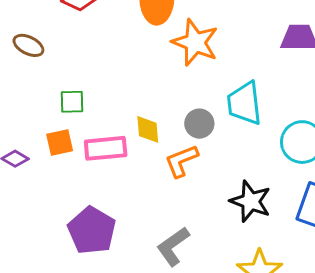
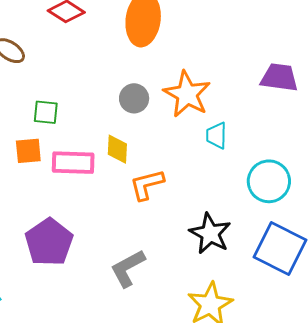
orange star: (195, 43) -> (187, 94), moved
cyan trapezoid: (244, 103) -> (217, 136), size x0.6
gray circle: (199, 124) -> (134, 98), moved

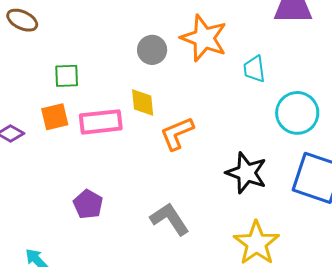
cyan trapezoid: (217, 136) -> (254, 69), moved
purple pentagon: (49, 242) -> (88, 204), size x0.6
gray L-shape: (128, 268) -> (170, 219), turned 93

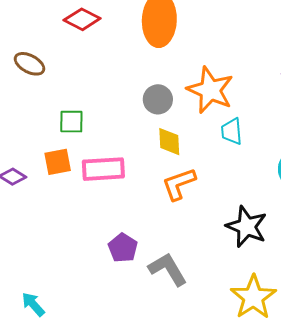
cyan trapezoid: (254, 69) -> (232, 131), moved
yellow diamond: (143, 102) -> (169, 142), moved
purple pentagon: (88, 204) -> (123, 248), moved

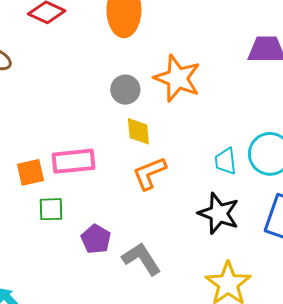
green square: (71, 122) -> (51, 209), moved
cyan trapezoid: (232, 131) -> (226, 161), moved
orange square: (58, 162) -> (31, 172), moved

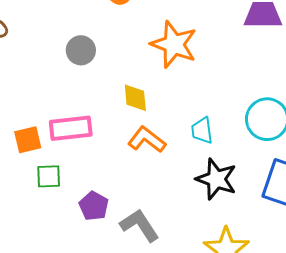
gray circle: (125, 90) -> (81, 50), moved
cyan trapezoid: (226, 161) -> (202, 131), moved
orange L-shape: (149, 173) -> (147, 140), turned 60

